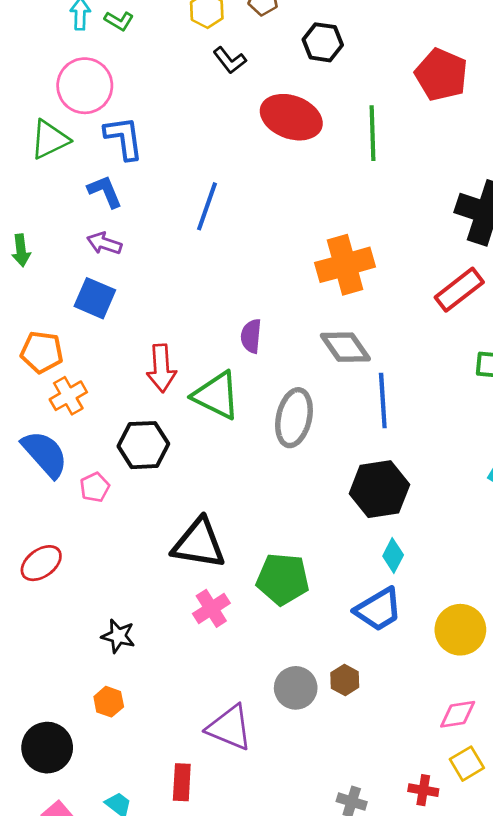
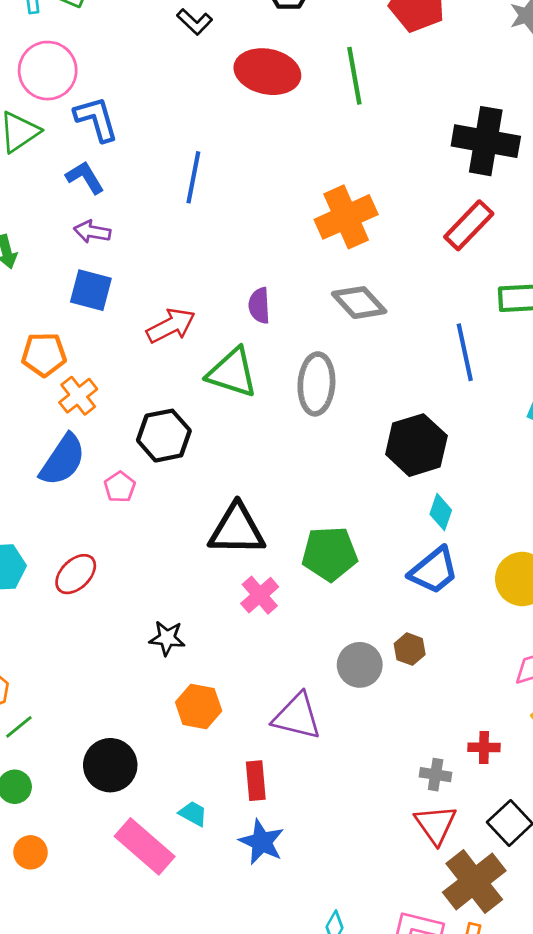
red arrow: (161, 368) -> (171, 326), moved, turned -105
blue line: (383, 401) -> (465, 352), moved
blue semicircle: (45, 454) -> (63, 460), turned 84
orange hexagon: (109, 702) -> (199, 707), moved, size x1.4
red cross: (423, 790) -> (484, 747), moved

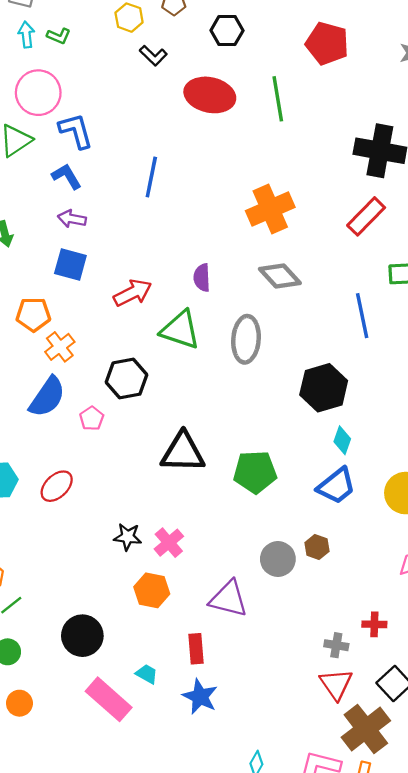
pink cross: (260, 595) -> (169, 543), moved

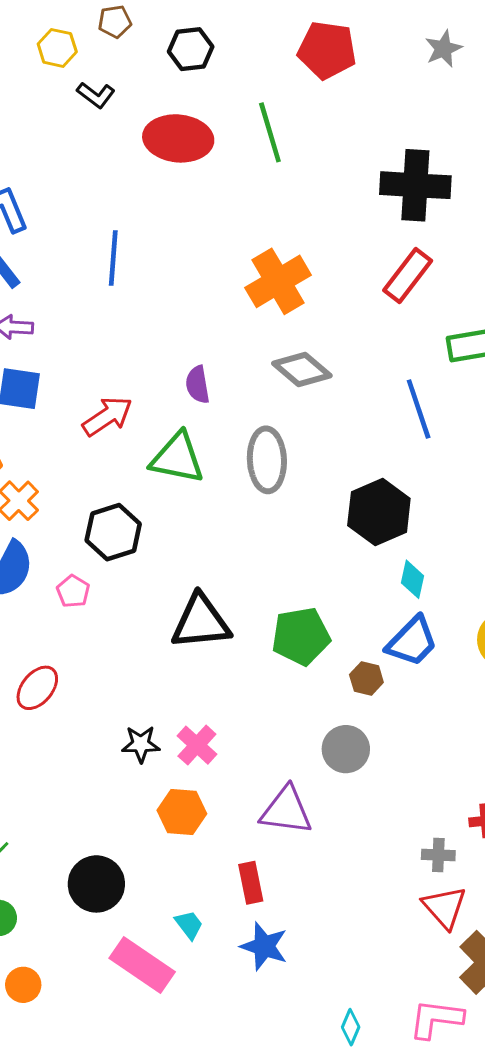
brown hexagon: (317, 547) -> (366, 679), moved
cyan trapezoid: (147, 674) -> (189, 925), turned 30

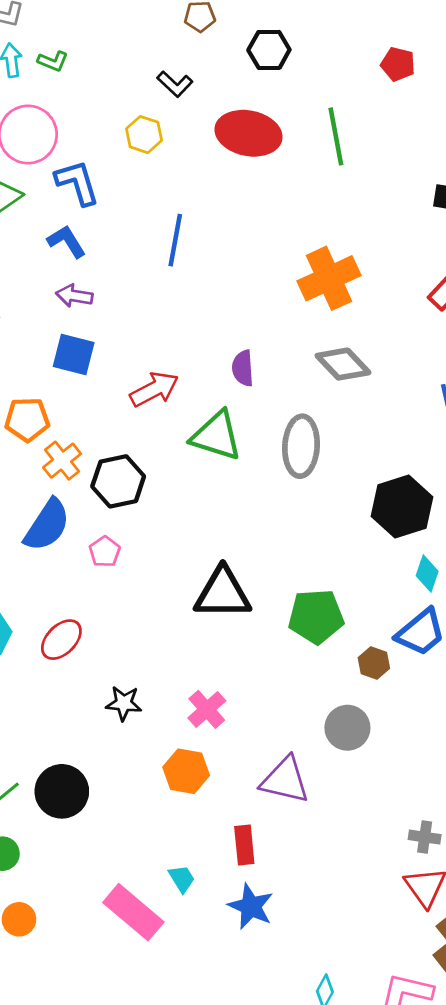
yellow hexagon: (57, 48) -> (144, 135), moved
red pentagon: (327, 50) -> (398, 64), size x0.6
black hexagon: (113, 532) -> (118, 481), moved
black star: (141, 744) -> (124, 703), moved
black circle: (96, 884) -> (62, 791), moved

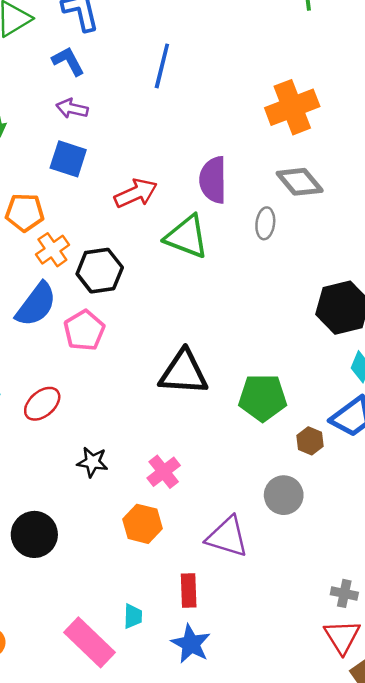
purple semicircle: (243, 368) -> (213, 180), size x1.5
gray ellipse: (301, 446) -> (265, 223), moved, size x0.6
pink pentagon: (105, 552) -> (84, 330), size x1.5
cyan trapezoid: (182, 879) -> (133, 616), turned 30

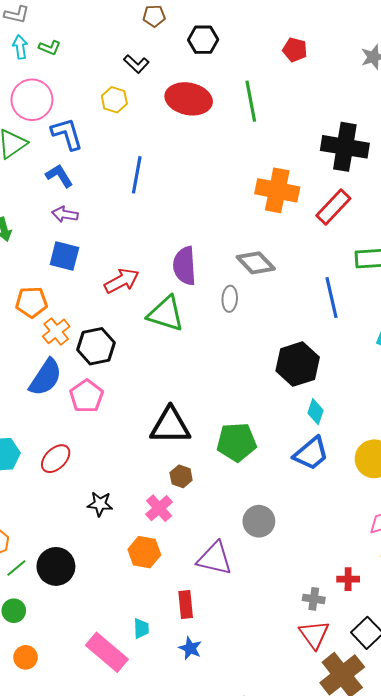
orange cross: (292, 107) -> (277, 190), moved, turned 36
brown hexagon: (310, 441) -> (181, 476), moved
blue star: (191, 644) -> (190, 648), size x0.7

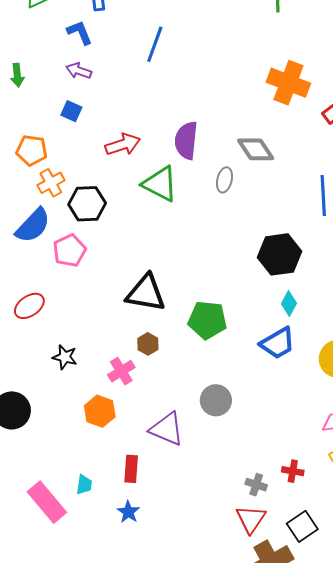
blue square: (64, 256) -> (71, 111), size x0.7

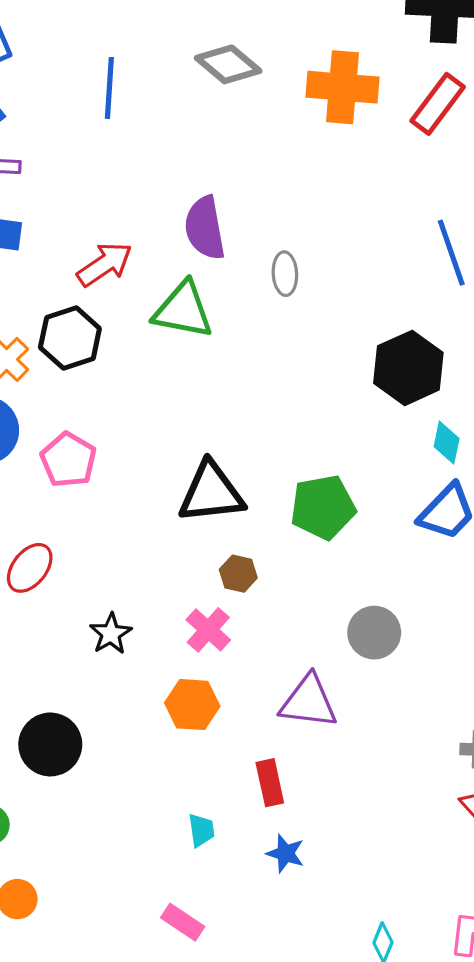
gray diamond: (256, 149) -> (228, 64), moved
black hexagon: (87, 204) -> (70, 338), moved
black star: (65, 357) -> (111, 634), turned -30
pink rectangle: (47, 502) -> (183, 922), moved, size x0.6

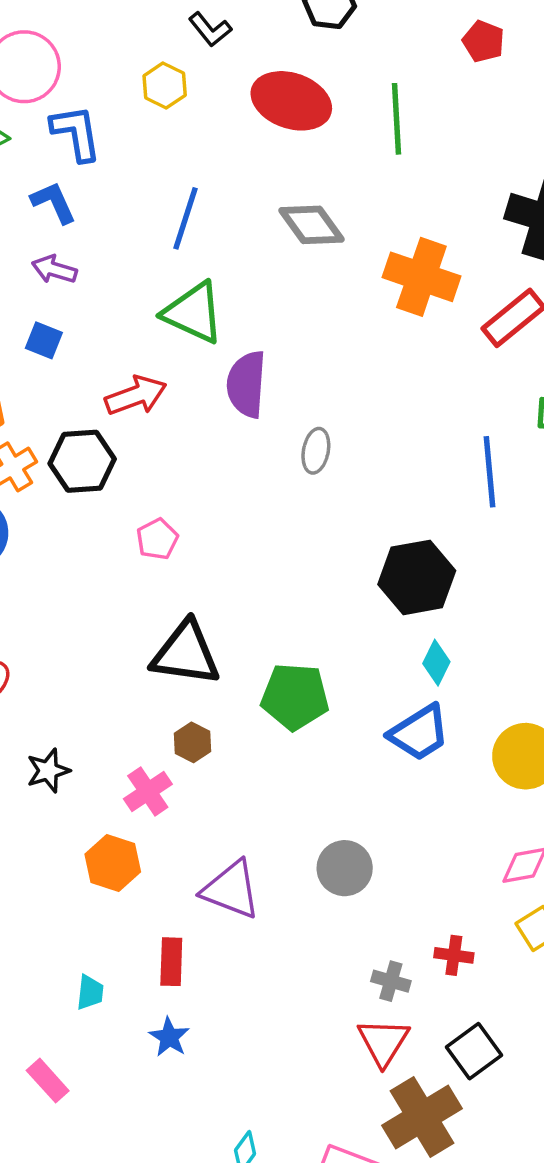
green triangle: (183, 310) -> (193, 313), moved
pink pentagon: (68, 460) -> (157, 539), moved, size x0.7
gray circle: (374, 633) -> (345, 868), moved

